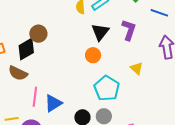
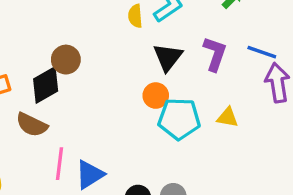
blue line: (159, 13) -> (262, 52), moved
yellow triangle: (137, 68) -> (228, 117), turned -32
cyan pentagon: (107, 88) -> (179, 119), moved, turned -30

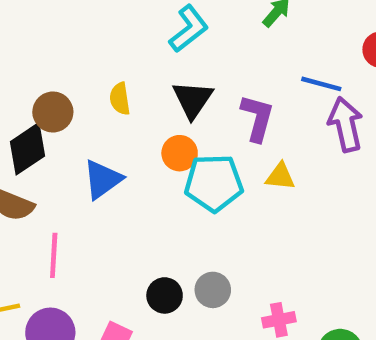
yellow semicircle: (135, 16) -> (120, 99), moved
purple L-shape: (215, 54) -> (257, 118), moved
blue triangle: (90, 175) -> (103, 179), moved

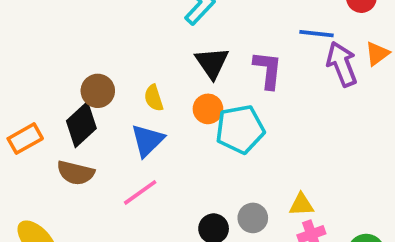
yellow semicircle: (120, 99) -> (154, 98), moved
yellow triangle: (280, 177) -> (301, 205), moved
pink line: (54, 255) -> (140, 192), moved, turned 60

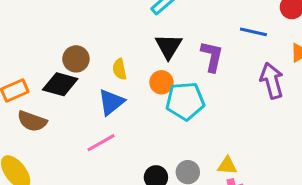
purple arrow: (342, 64) -> (272, 81), moved
black diamond: (81, 125) -> (60, 84), turned 52
brown semicircle: (76, 173) -> (32, 121), moved

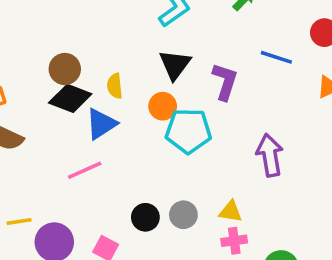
purple arrow: (272, 81) -> (270, 155), moved
black diamond: (60, 84) -> (70, 98), moved

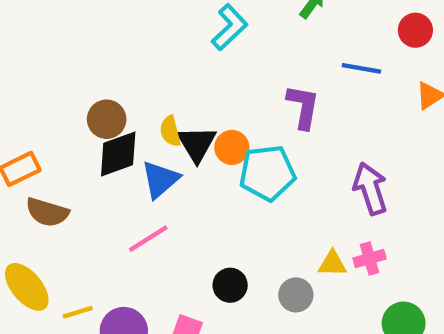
black triangle: (175, 65) -> (197, 144), moved
black diamond: (70, 98) -> (118, 154), turned -33
gray circle: (183, 215) -> (296, 295), moved
pink cross: (234, 241) -> (370, 258), moved

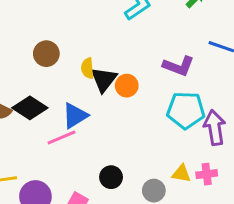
purple L-shape: (303, 107) -> (179, 66), turned 92
black diamond: (118, 154) -> (30, 108), moved, turned 44
cyan pentagon: (267, 173) -> (186, 110), moved
blue triangle: (160, 179) -> (75, 116), moved

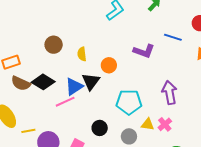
black triangle: (104, 79) -> (91, 81), moved
cyan pentagon: (186, 110) -> (129, 102), moved
pink cross: (207, 174) -> (165, 124), turned -32

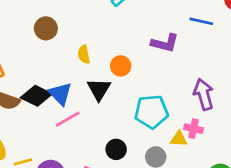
brown circle: (54, 45) -> (46, 28), moved
blue triangle: (74, 87) -> (60, 94), moved, turned -36
pink cross: (165, 124) -> (194, 129), moved, turned -32

